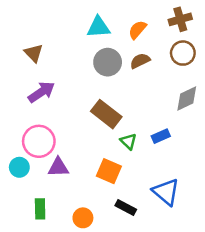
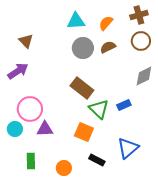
purple arrow: (41, 92) -> (18, 71), moved
green triangle: (128, 141) -> (99, 109), size x1.5
blue triangle: (166, 192) -> (128, 148), turned 40

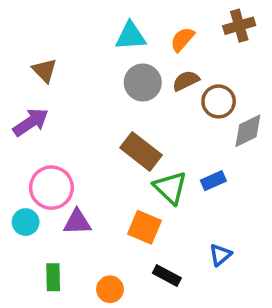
brown circle: (141, 41) -> (219, 101), moved
blue triangle: (128, 148) -> (220, 255), size x0.6

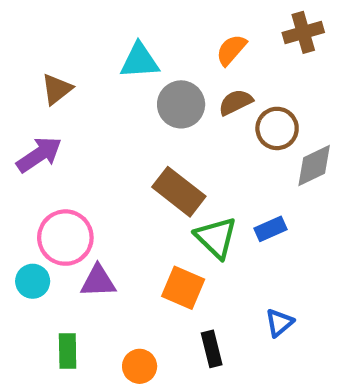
cyan triangle: (131, 36) -> (140, 61), moved
brown triangle: (45, 70) -> (57, 89), turned 36
black rectangle: (167, 275) -> (212, 349), turned 48

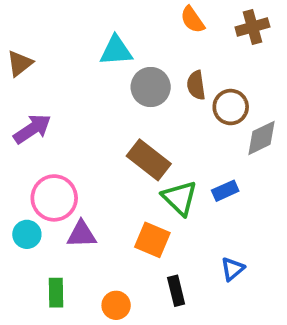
orange semicircle: (231, 50) -> (192, 20), moved, turned -76
brown triangle: (57, 89) -> (20, 63), moved
brown semicircle: (236, 102) -> (196, 85), turned -72

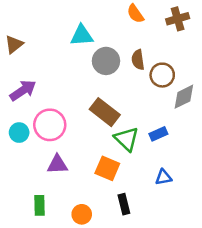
pink circle: (54, 198) -> (50, 125), moved
cyan circle: (27, 234) -> (19, 133), moved
blue triangle: (232, 269) -> (164, 177), moved, turned 30

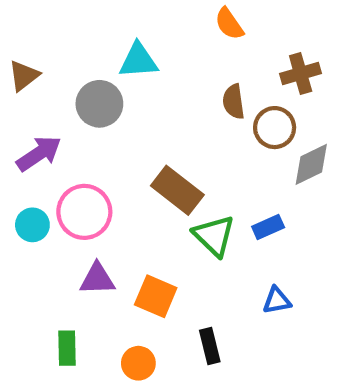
brown cross: (178, 19) -> (301, 74), moved
gray circle: (106, 61) -> (99, 104), moved
orange square: (107, 168) -> (156, 296), moved

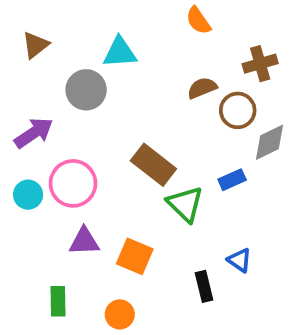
brown triangle: (24, 76) -> (36, 45), moved
brown semicircle: (234, 102) -> (202, 88), turned 76
blue rectangle: (268, 227) -> (232, 180), moved
blue triangle: (277, 301) -> (240, 260), turned 45
black rectangle: (210, 346) -> (204, 286), moved

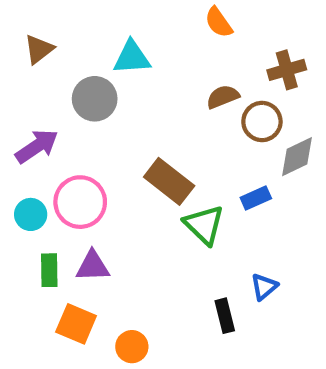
orange square: (135, 256) -> (76, 324), moved
blue triangle: (240, 260) -> (264, 287), turned 45
green rectangle: (58, 301) -> (49, 270), moved

